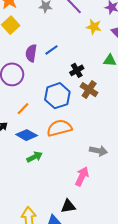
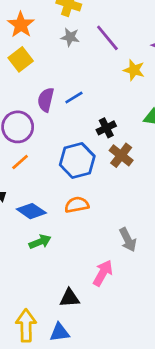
orange line: (23, 109) -> (20, 162), moved
orange semicircle: (59, 128) -> (77, 205), size x0.7
gray arrow: (98, 151) -> (128, 240), turned 48
black triangle: (68, 206) -> (69, 298), moved

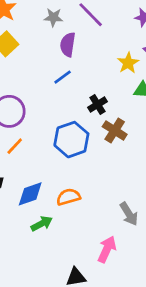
yellow star: (134, 70) -> (128, 63), moved, turned 30
purple semicircle: (46, 100) -> (68, 45), moved
orange semicircle: (77, 205) -> (68, 197), moved
blue diamond: (31, 211) -> (30, 194), turned -48

